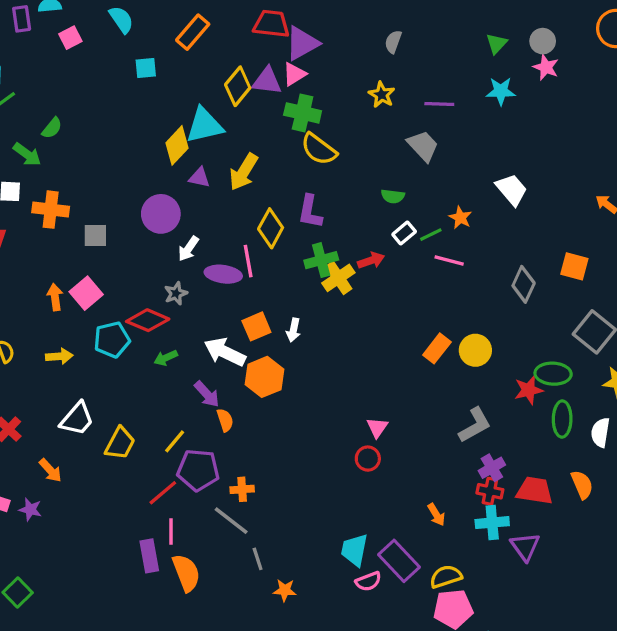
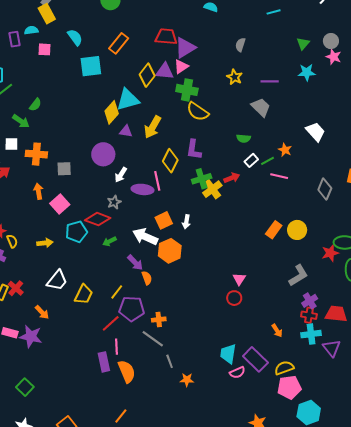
pink square: (70, 38) -> (45, 49), turned 32
cyan square: (146, 68) -> (91, 66), size x1.6
orange arrow: (55, 297) -> (38, 191), moved
purple star: (30, 509) -> (31, 336), size x1.6

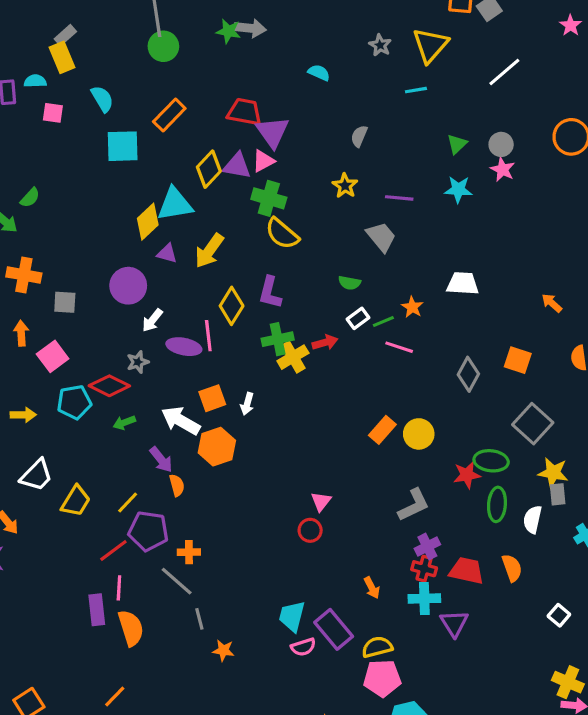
purple triangle: (185, 48) -> (272, 132), turned -40
white trapezoid: (315, 132) -> (463, 284), turned -50

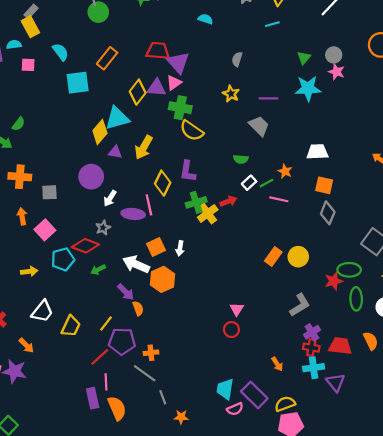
cyan star: (458, 190) -> (308, 88), size x1.4
orange square: (518, 360) -> (324, 185), moved

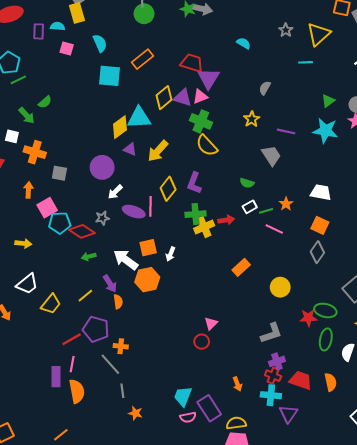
orange rectangle: (273, 257) -> (241, 267), moved
cyan pentagon: (63, 259) -> (60, 223), moved
yellow line: (106, 323) -> (85, 296), moved

